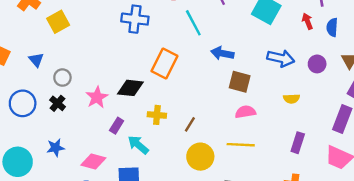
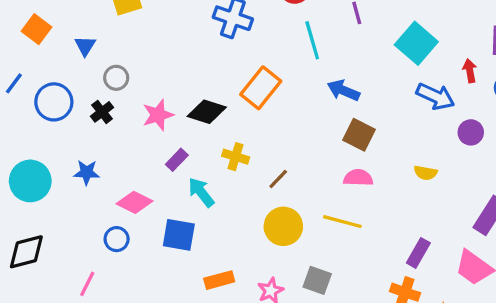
blue arrow: (281, 58) -> (435, 96), moved
purple rectangle: (298, 143) -> (418, 253), moved

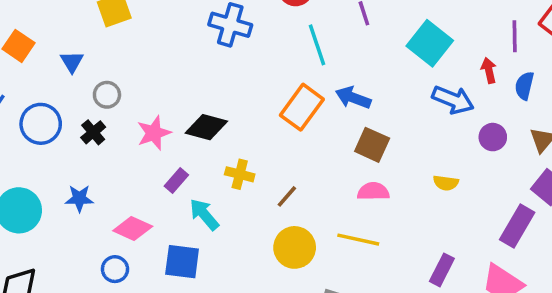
orange rectangle: (261, 88) -> (302, 107), moved

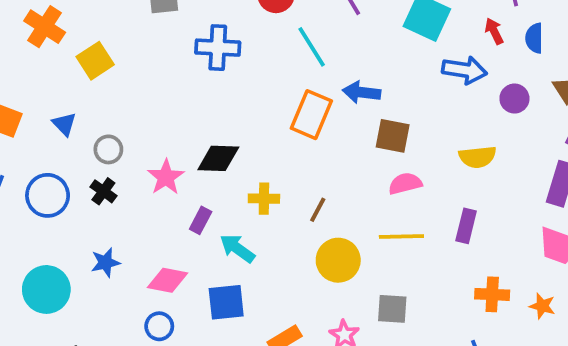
yellow semicircle: (446, 183) -> (477, 157), size x1.4
purple rectangle: (442, 270) -> (466, 226), moved

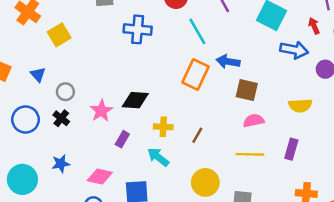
cyan arrow: (237, 248) -> (158, 157), moved
yellow circle: (338, 260) -> (205, 182), moved

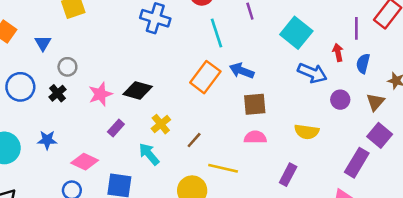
brown square: (247, 90) -> (255, 104), turned -30
yellow cross: (163, 127) -> (161, 124), turned 36
yellow line: (250, 154) -> (223, 168), moved

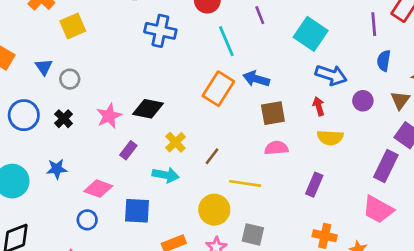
red arrow: (338, 52) -> (319, 106), moved
gray circle: (67, 67) -> (70, 79), moved
cyan arrow: (149, 154) -> (166, 175), turned 145

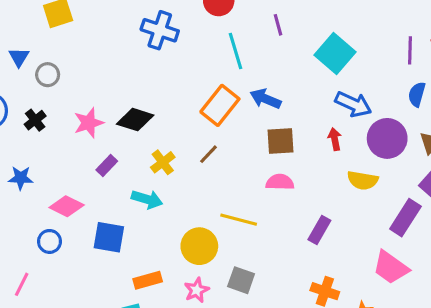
purple circle: (363, 101) -> (387, 138), size x1.6
yellow semicircle: (330, 138) -> (363, 180), moved
brown line: (212, 156) -> (209, 154), moved

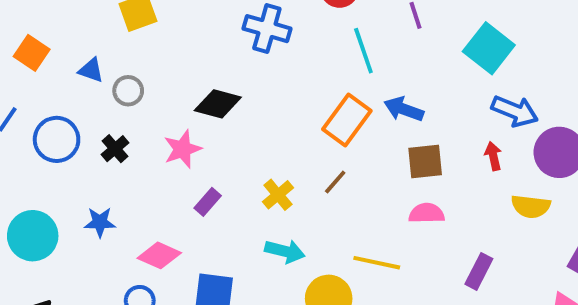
blue triangle: (19, 57) -> (91, 70), turned -40
black diamond: (135, 120) -> (218, 104), moved
cyan arrow: (147, 199) -> (285, 251), moved

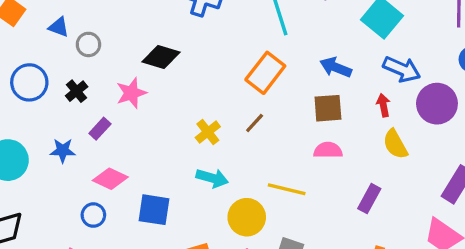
blue arrow: (404, 109) -> (336, 67), moved
purple rectangle: (208, 202) -> (100, 129), moved
yellow semicircle: (531, 206) -> (395, 144), moved, turned 52

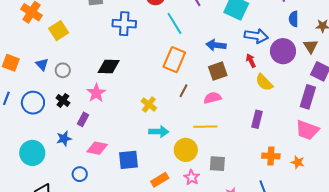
blue triangle: (59, 27) -> (42, 64), turned 40
brown line: (255, 123) -> (184, 91), moved
pink semicircle: (328, 150) -> (212, 98), moved
blue circle: (93, 215) -> (80, 174), moved

